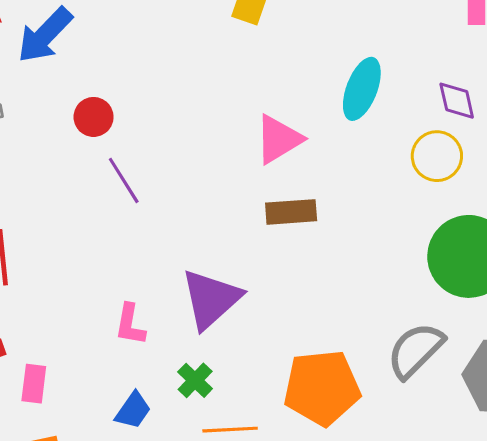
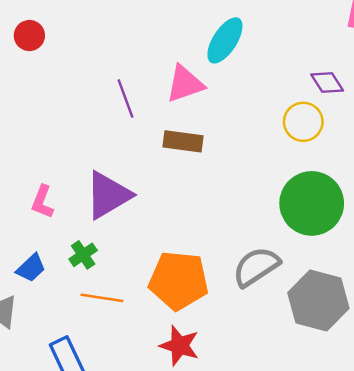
cyan ellipse: (362, 89) -> (225, 40), moved
purple diamond: (457, 101) -> (327, 83), turned -32
red circle: (94, 117) -> (29, 36), moved
purple line: (124, 180) -> (125, 99), moved

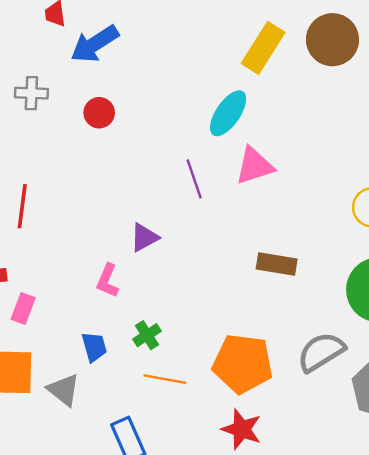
cyan ellipse: (225, 40) -> (228, 113), moved
brown rectangle: (183, 141) -> (277, 264), moved
purple triangle: (108, 195) -> (144, 237), moved, size x0.6
blue trapezoid: (31, 268) -> (94, 347), turned -64

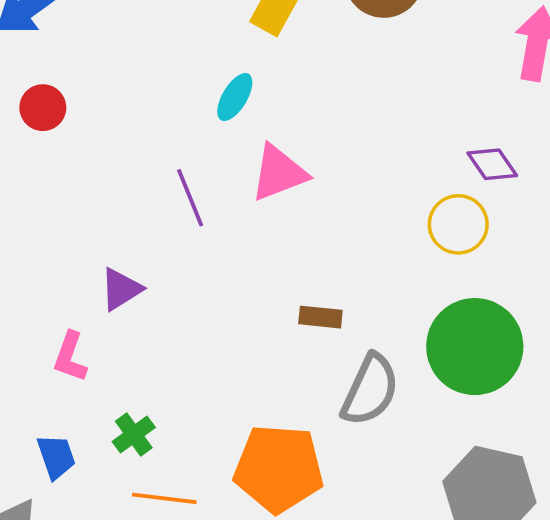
cyan ellipse: (228, 113) -> (235, 97), size x0.7
brown rectangle: (277, 264) -> (320, 317), size x0.7
gray semicircle: (321, 352) -> (370, 390), moved, turned 150

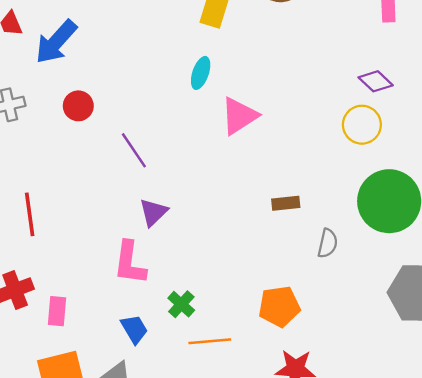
purple line: (190, 198) -> (134, 150), moved
pink L-shape: (70, 357) -> (130, 263), size x1.4
gray semicircle: (370, 390) -> (328, 243), size x0.6
orange pentagon: (279, 469) -> (279, 306), size x0.7

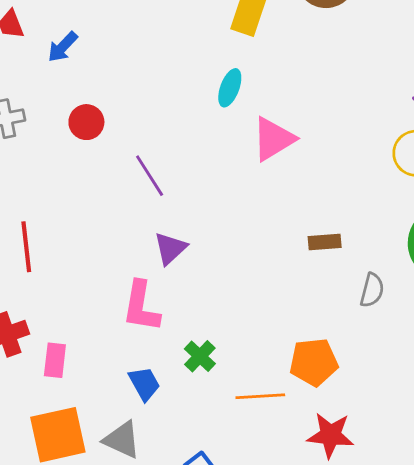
blue arrow: (56, 42) -> (63, 47), size x0.6
orange line: (210, 341) -> (260, 396), moved

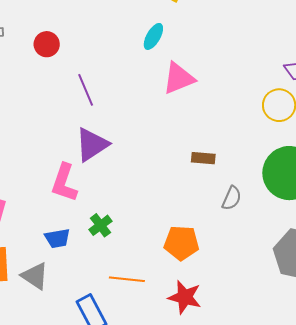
purple triangle: (170, 248) -> (92, 145), size x1.4
blue trapezoid: (144, 384) -> (57, 238), turned 100
orange line: (260, 396) -> (127, 279), moved

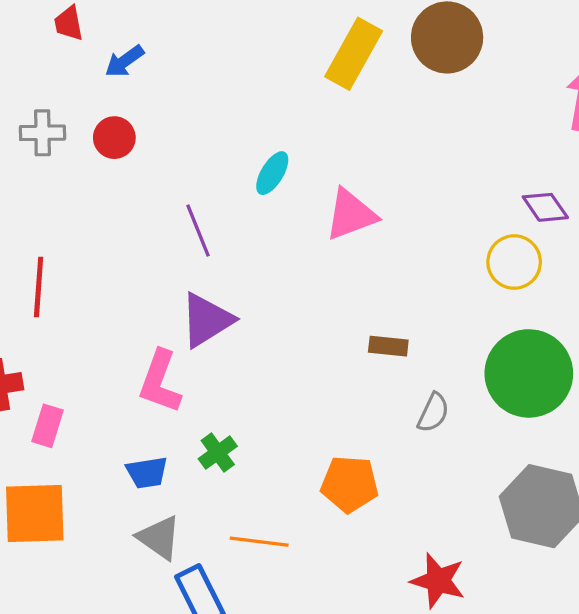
cyan ellipse: (153, 36) -> (272, 173), moved
red circle: (47, 44) -> (114, 138), moved
gray triangle: (35, 276) -> (159, 538), moved
red star: (185, 297) -> (438, 581), moved

